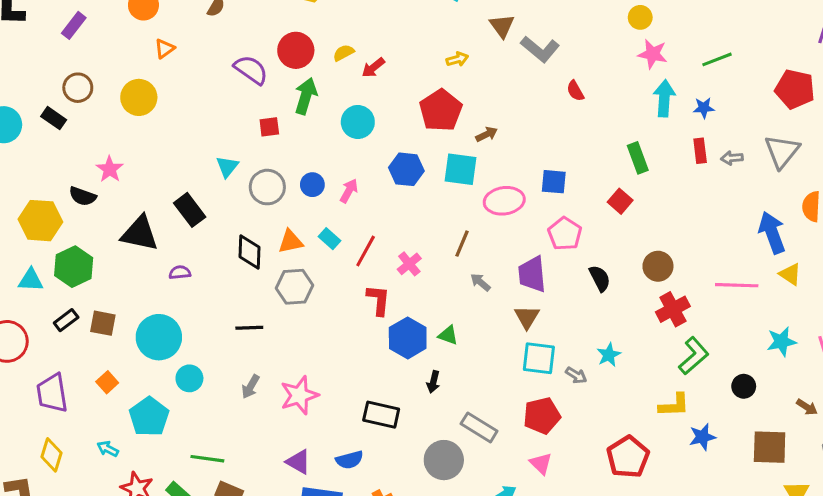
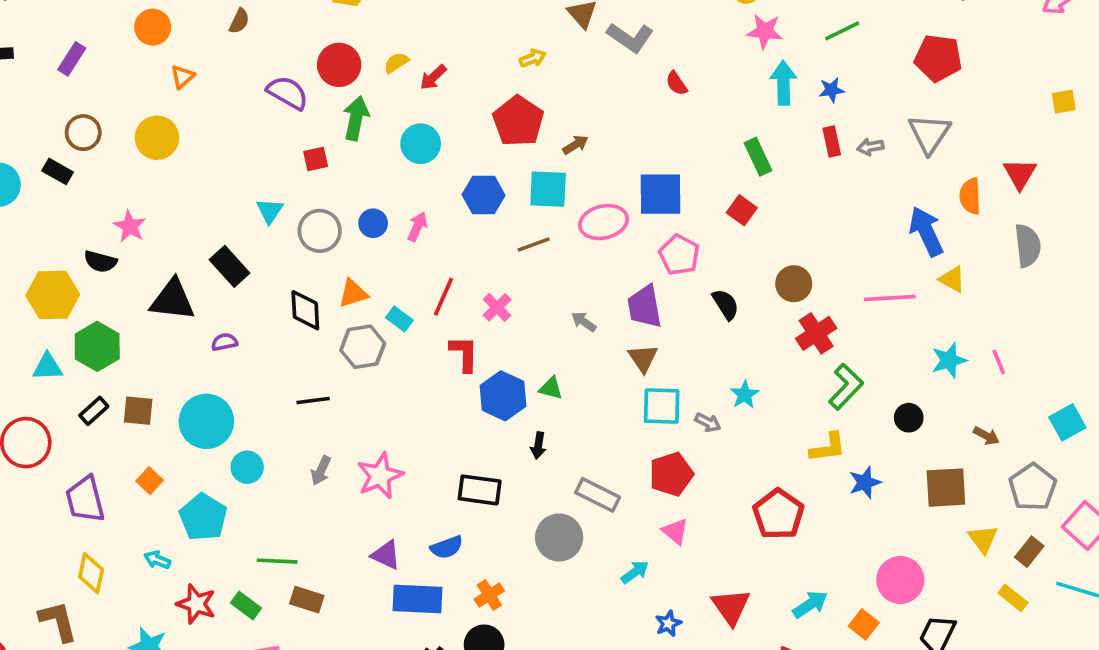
blue square: (554, 182) -> (661, 194), size x1.5
cyan rectangle: (329, 239) -> (399, 319), moved
brown line: (462, 244) -> (534, 245), moved, turned 52

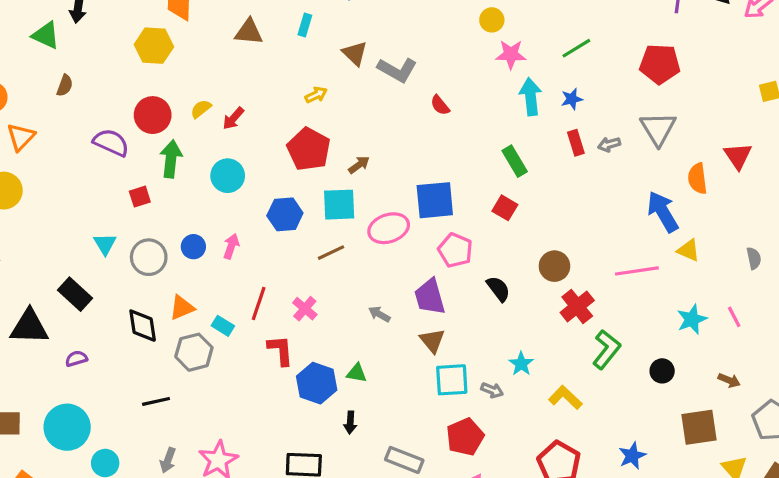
orange triangle: (182, 77) -> (21, 137), size x1.4
gray semicircle: (1028, 246) -> (754, 258), moved, size x0.6
yellow L-shape: (828, 448) -> (565, 397), moved, turned -124
blue star: (865, 482) -> (632, 456), moved

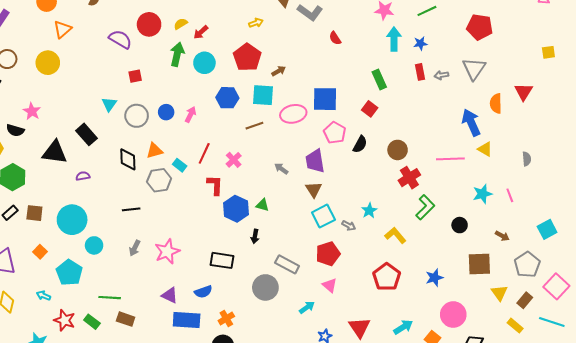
green arrow: (171, 159) -> (177, 54), moved
cyan circle: (228, 176) -> (204, 63), moved
black semicircle: (498, 289) -> (360, 144), moved, turned 60
cyan square: (452, 380) -> (323, 216), turned -30

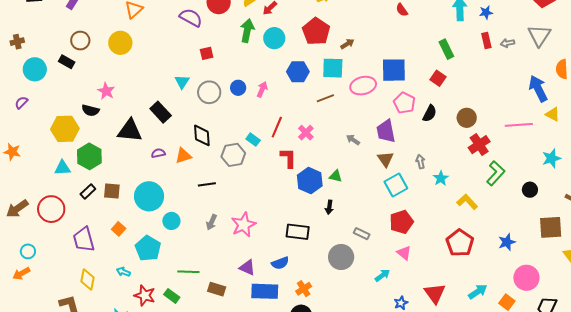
orange triangle: (154, 151) -> (183, 156), moved
gray arrow: (349, 226) -> (420, 162), moved, turned -128
gray rectangle: (287, 264) -> (362, 234), size x0.7
brown rectangle: (126, 319) -> (217, 289), moved

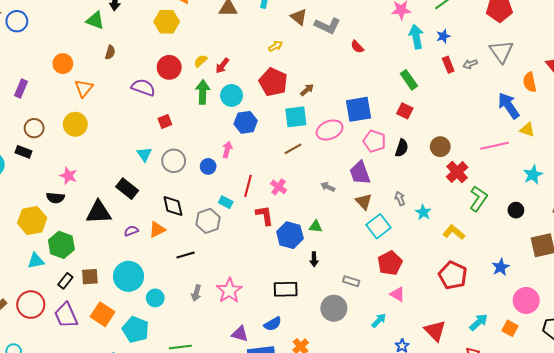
blue hexagon: (298, 72) -> (246, 122), moved
blue circle: (238, 88) -> (208, 166), moved
orange square: (119, 229) -> (103, 314), size x1.6
purple trapezoid: (84, 239) -> (66, 315), moved

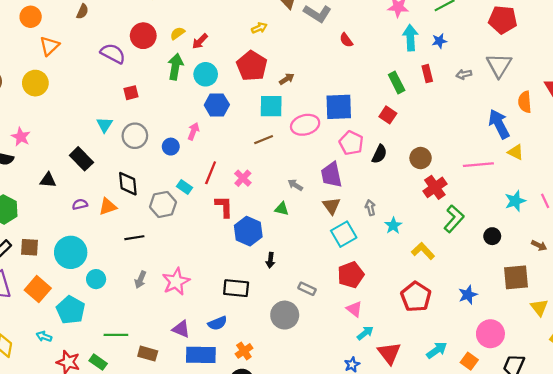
red rectangle: (448, 65) -> (427, 74), moved
black triangle: (99, 212) -> (48, 180), size x0.6
green triangle: (316, 227) -> (282, 209), moved
cyan arrow: (379, 320) -> (365, 333), moved

